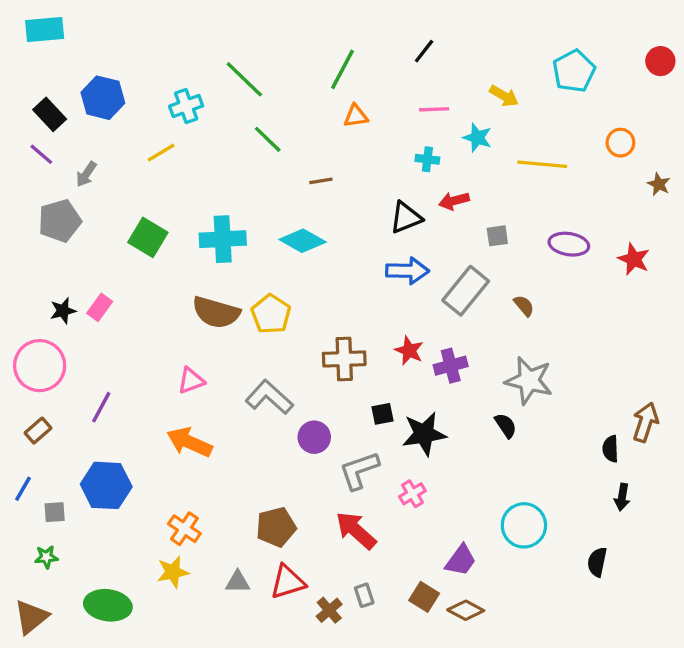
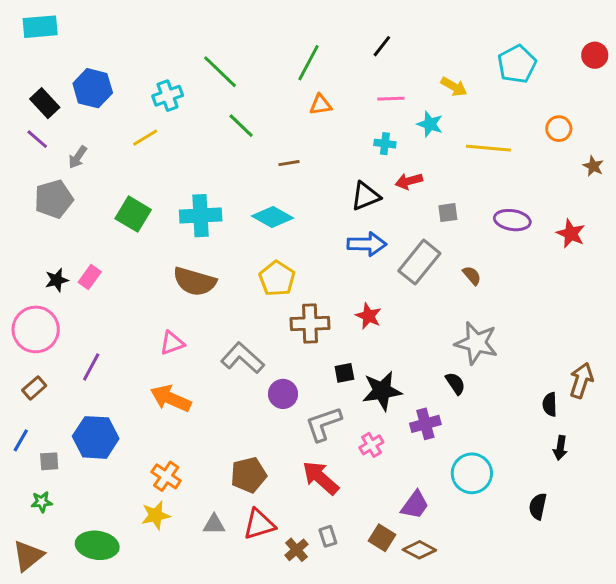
yellow pentagon: (271, 314) -> (277, 279), moved
purple cross: (451, 366) -> (425, 424), moved

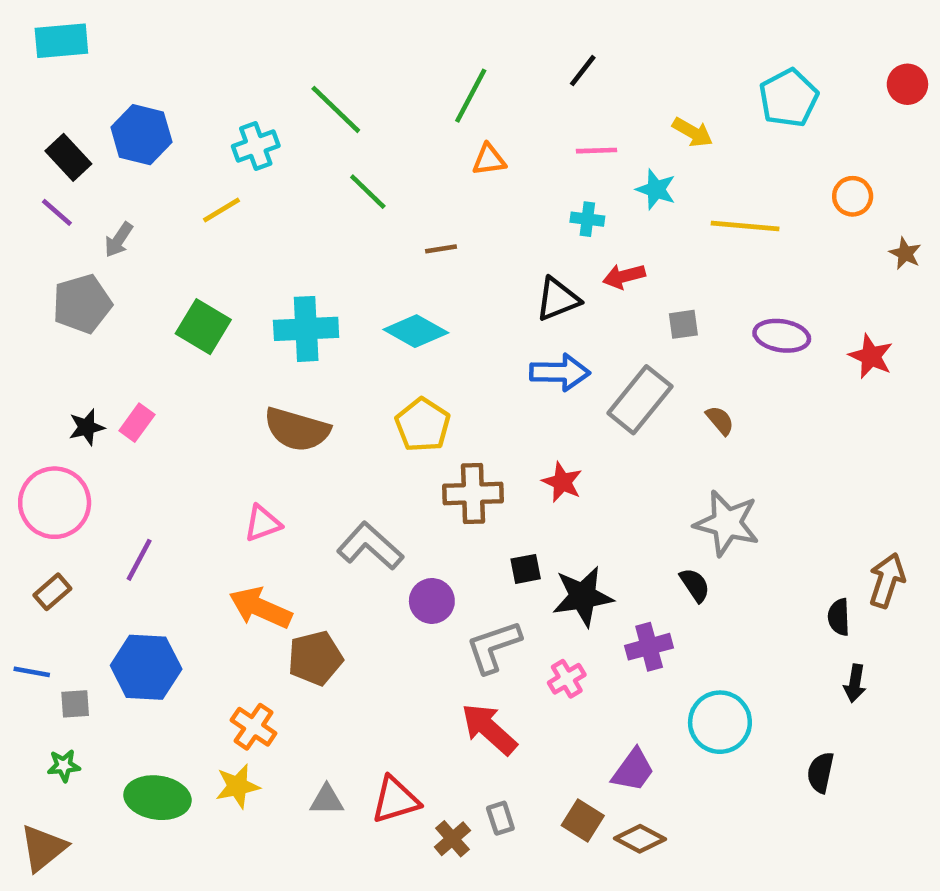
blue line: (21, 440) -> (32, 672), turned 70
brown pentagon: (249, 475) -> (315, 658), moved
green ellipse: (97, 545) -> (157, 798), moved

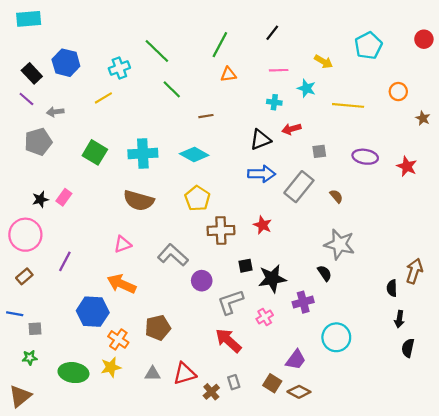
gray arrow: (119, 240) -> (55, 112), turned 49
brown pentagon: (315, 658) -> (158, 328), moved
blue hexagon: (146, 667) -> (93, 312), moved
black semicircle: (821, 772) -> (408, 348), moved

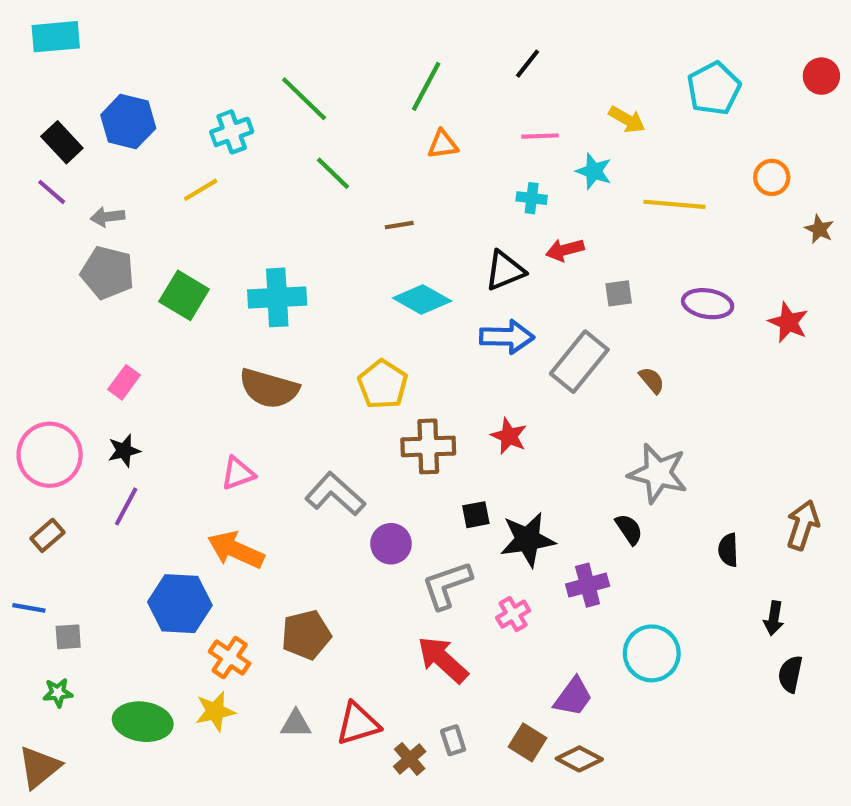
gray pentagon: (38, 142) -> (107, 273), moved, turned 30
cyan diamond: (194, 155) -> (422, 300), moved
black star: (40, 199) -> (124, 451), moved
black semicircle: (392, 288) -> (728, 550), moved

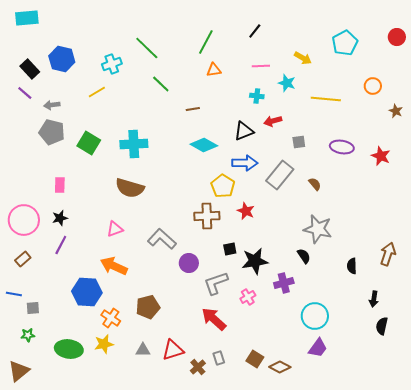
pink rectangle: (124, 382) -> (60, 185), turned -35
yellow pentagon: (383, 384) -> (223, 186), moved
purple trapezoid: (573, 697) -> (318, 348), moved

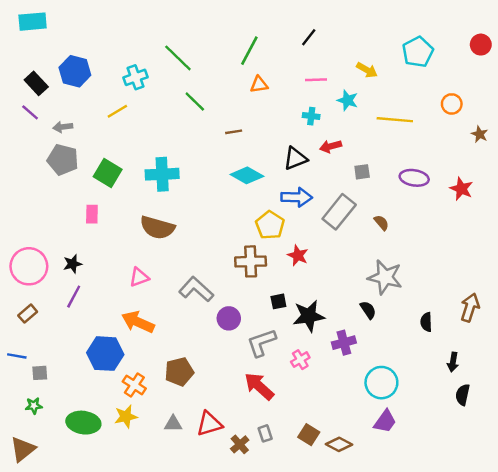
pink rectangle: (60, 185) -> (92, 214), moved

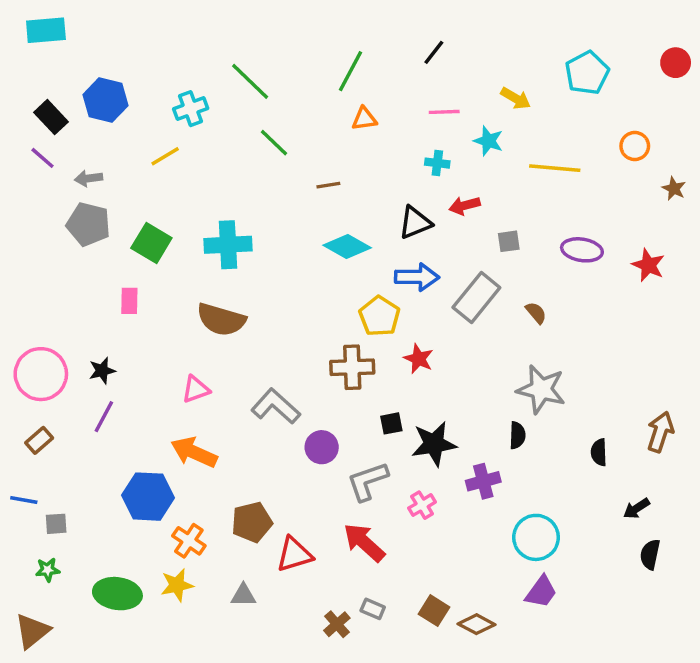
black semicircle: (368, 310) -> (517, 435), turned 36
black arrow: (453, 362) -> (636, 508), turned 48
red triangle: (209, 424) -> (294, 554), moved
gray rectangle: (265, 433) -> (373, 609), turned -49

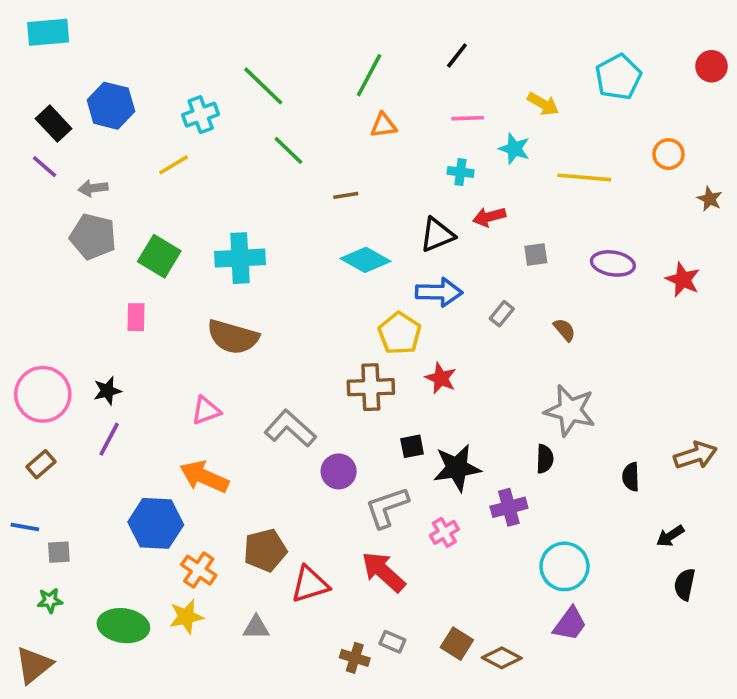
gray rectangle: (476, 297) -> (502, 314), size x0.5
brown arrow: (660, 432) -> (695, 455), turned 54
brown cross: (337, 624) -> (355, 658), turned -32

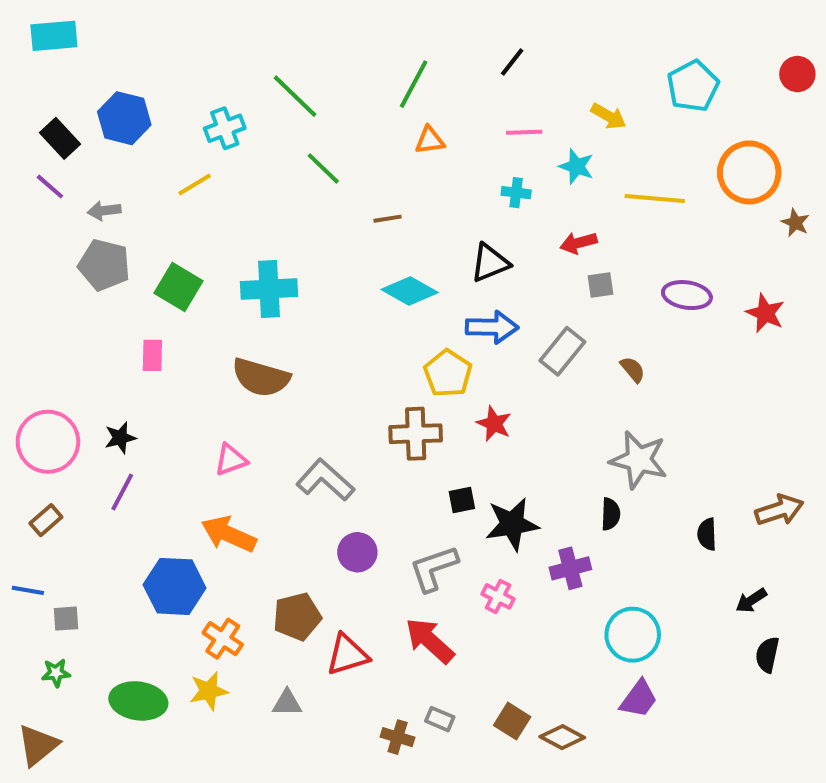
orange circle: (668, 154) -> (749, 172), size x1.8
red arrow: (489, 217) -> (578, 243), moved
gray rectangle: (502, 314) -> (562, 351), size x1.6
purple circle: (339, 471) -> (357, 552), moved
pink cross: (444, 532) -> (498, 596), turned -32

